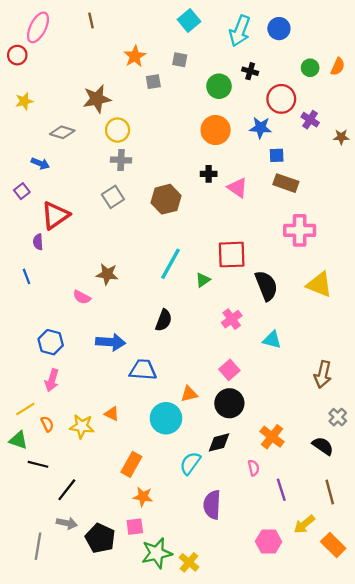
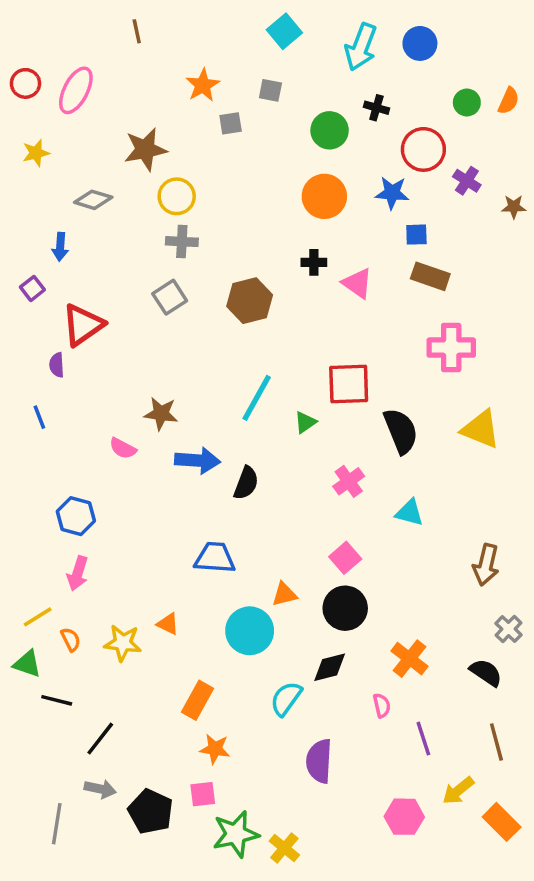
pink ellipse: (38, 27) -> (76, 90), moved
blue arrow: (40, 163) -> (60, 247), turned 72
blue arrow: (111, 342) -> (197, 460), moved

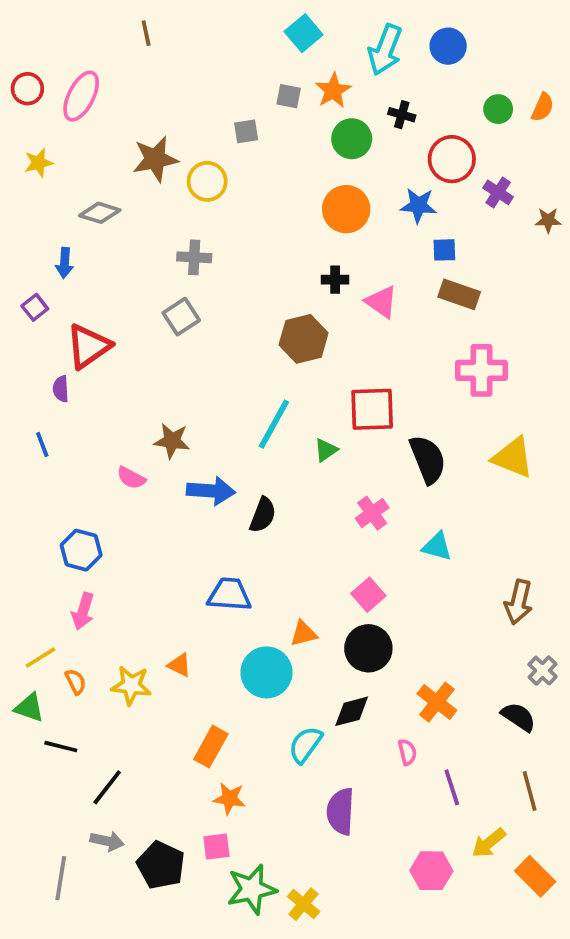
orange star: (203, 85) -> (333, 91), moved
yellow circle: (177, 196) -> (207, 181), moved
brown hexagon: (250, 301) -> (304, 339), moved

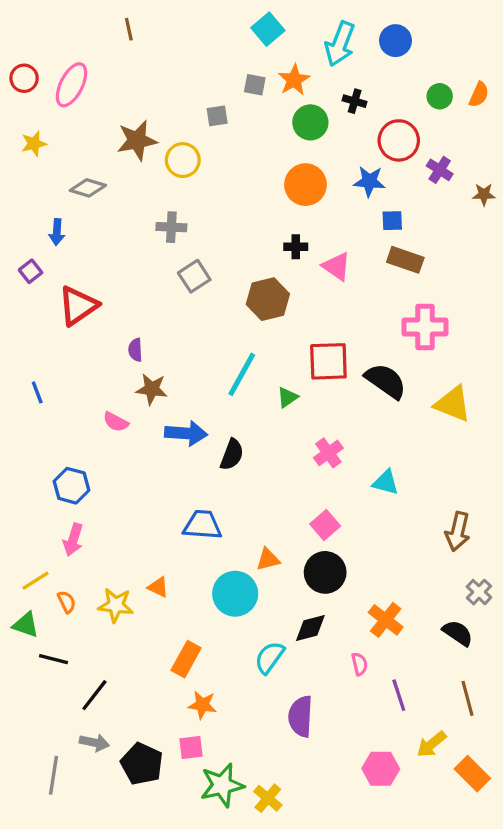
gray square: (181, 317) -> (194, 276), moved
purple semicircle: (61, 389) -> (135, 350), moved
black semicircle: (428, 459) -> (386, 381), moved, turned -33

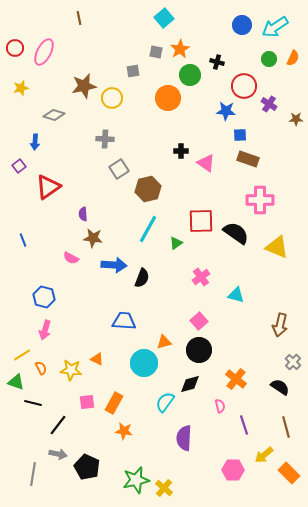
cyan arrow: (340, 44) -> (275, 27), moved, turned 36
orange circle: (305, 185) -> (168, 98), moved
brown hexagon: (268, 299) -> (148, 189), moved
pink square: (191, 747) -> (87, 402), moved

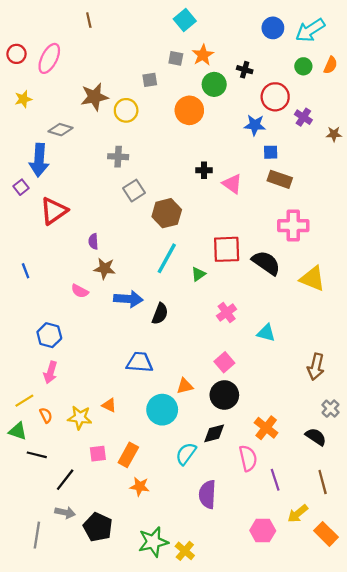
blue arrow: (35, 142) -> (39, 160), size x1.8
pink semicircle: (220, 406) -> (248, 458), size x1.6

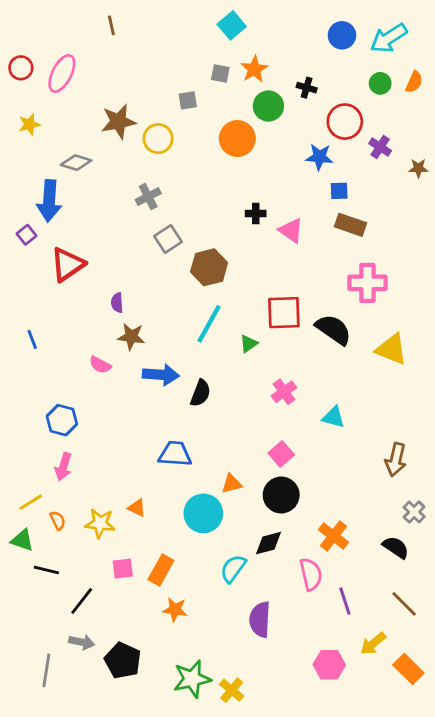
gray cross: (118, 157) -> (148, 197), turned -30
brown line: (323, 482) -> (404, 604), turned -30

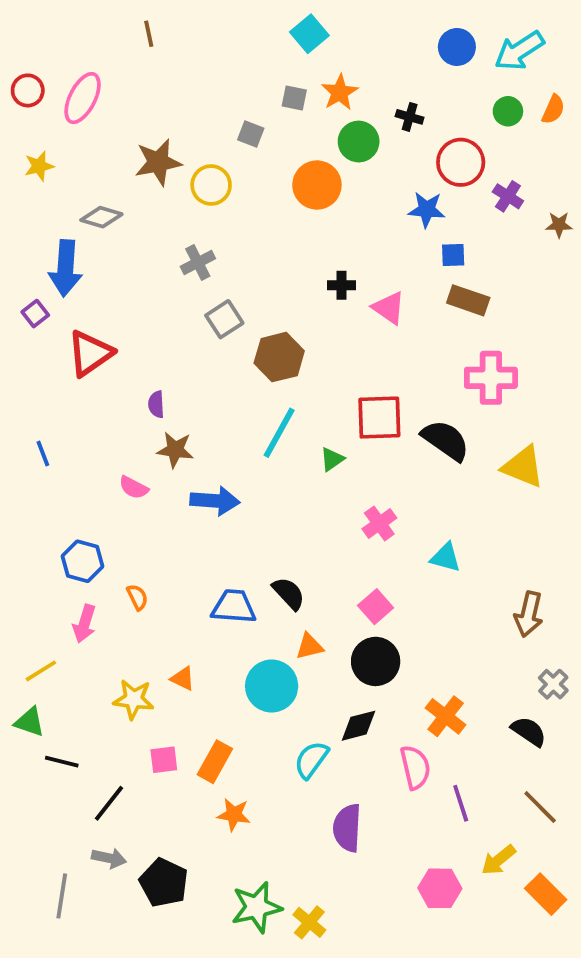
gray square: (188, 100) -> (251, 134), turned 30
black semicircle: (201, 393) -> (289, 593), moved, turned -64
orange semicircle: (58, 520) -> (137, 597), moved

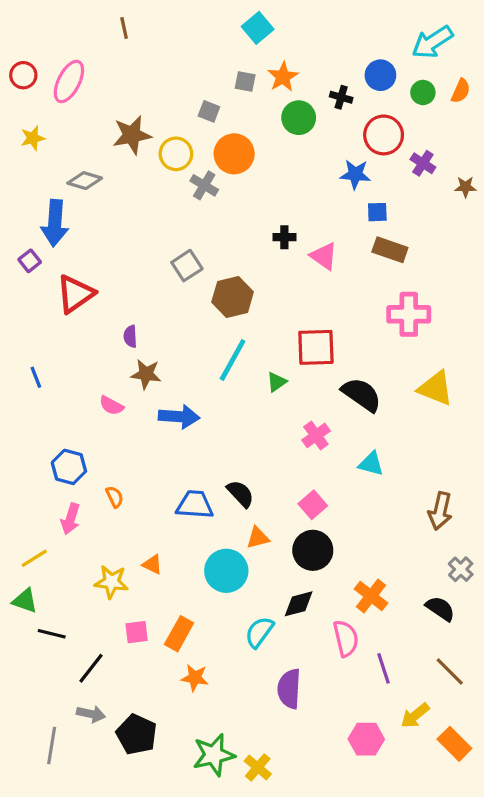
blue circle: (457, 47) -> (380, 75), moved
orange circle: (317, 185) -> (234, 154), moved
gray cross: (198, 263) -> (204, 185), moved, turned -32
black semicircle: (446, 440) -> (362, 395), moved

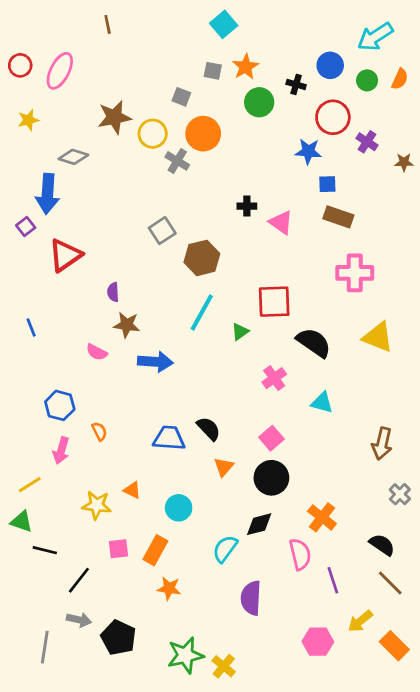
orange triangle: (258, 538) -> (224, 467), turned -35
cyan circle: (226, 571) -> (179, 508), moved, size x0.7
black semicircle: (440, 609) -> (382, 545), moved

